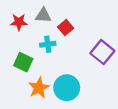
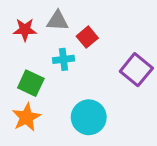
orange star: (39, 88) -> (26, 117), moved

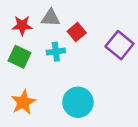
purple square: (136, 70) -> (120, 45), moved
green square: (31, 83) -> (19, 57), moved

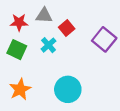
cyan cross: (56, 52) -> (49, 45), turned -35

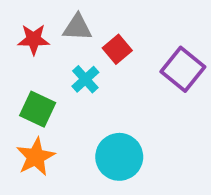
green square: (17, 50) -> (38, 109), moved

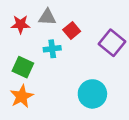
cyan cross: (85, 79) -> (52, 49), turned 35
cyan circle: (119, 157) -> (92, 94), moved

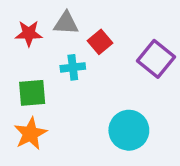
green square: (23, 67) -> (32, 93), turned -30

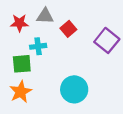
cyan cross: (73, 67) -> (38, 46), moved
cyan circle: (129, 130) -> (74, 89), moved

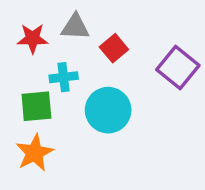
cyan circle: (74, 89) -> (108, 110), moved

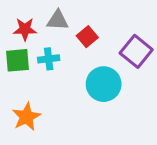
green square: (36, 106) -> (17, 60), moved
cyan circle: (108, 110) -> (104, 84), moved

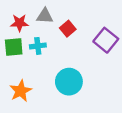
cyan circle: (104, 84) -> (69, 82), moved

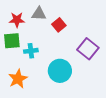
purple square: (106, 40) -> (88, 49), moved
cyan cross: (38, 46) -> (31, 51), moved

